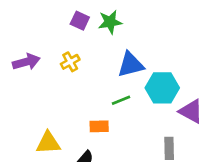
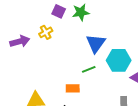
yellow cross: (70, 62) -> (46, 32), moved
blue triangle: (131, 65) -> (96, 43), turned -40

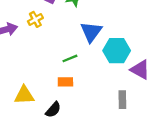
green line: (89, 69) -> (70, 58), moved

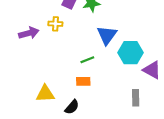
yellow cross: (35, 19) -> (55, 24), turned 32

